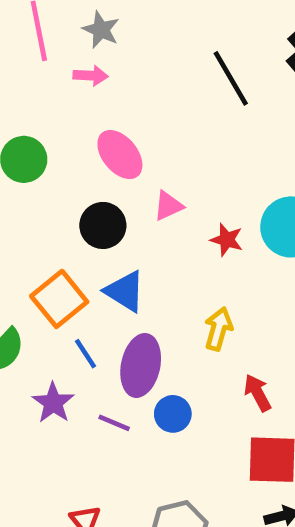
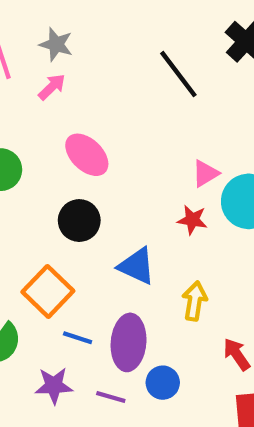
pink arrow: (91, 76) -> (52, 87), turned -40
pink triangle: (168, 206) -> (205, 174), moved
blue triangle: (125, 291) -> (137, 266), moved
blue line: (86, 354) -> (78, 338), turned -32
purple star: (53, 403) -> (54, 386), turned -30

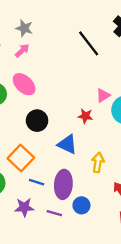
pink ellipse: (87, 155) -> (24, 84), moved
red star: (192, 220) -> (85, 116), moved

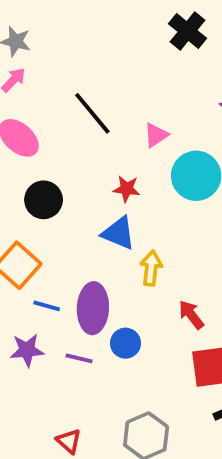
black line: (89, 43) -> (92, 113), moved
pink triangle: (103, 95) -> (156, 135), moved
blue triangle: (67, 144) -> (119, 233), moved

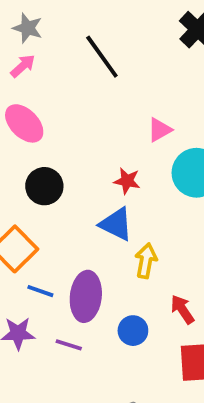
black line: (92, 113) -> (102, 57), moved
blue circle: (125, 343) -> (133, 331), moved

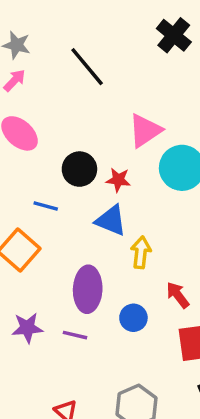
pink triangle: (160, 130) -> (145, 131), size x1.5
black circle: (44, 186) -> (79, 169), moved
blue line: (40, 291) -> (46, 206), moved

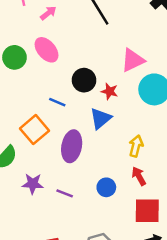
blue triangle: (111, 220) -> (101, 118), turned 50
yellow arrow: (141, 252) -> (136, 146), moved
purple ellipse: (88, 289) -> (72, 146), moved

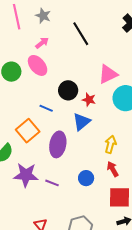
pink arrow: (48, 13) -> (42, 43), moved
purple star: (33, 184) -> (26, 175), size x1.4

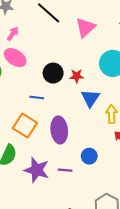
pink triangle: (108, 74) -> (85, 27), moved
blue triangle: (82, 122) -> (90, 98), moved
purple star: (26, 175) -> (37, 170), turned 30
blue circle: (86, 178) -> (89, 156), moved

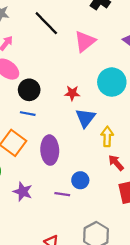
black circle: (53, 73) -> (29, 90), moved
purple star: (37, 170) -> (23, 192), size x0.7
purple line: (65, 170) -> (62, 194), moved

